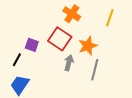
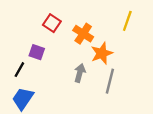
orange cross: (72, 14) -> (83, 34), moved
red square: (60, 39) -> (52, 23), moved, size x0.7

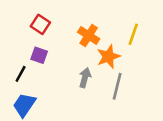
yellow line: (127, 21) -> (133, 34), moved
red square: (52, 23) -> (40, 24), moved

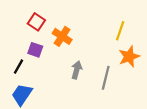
orange cross: (89, 36) -> (62, 36), moved
orange star: (108, 57) -> (129, 57), moved

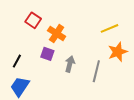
yellow line: (120, 31) -> (110, 28), turned 48
purple square: (35, 50) -> (47, 54), moved

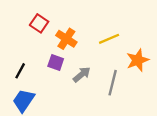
yellow line: (110, 28) -> (109, 39), moved
gray arrow: (70, 64) -> (82, 74), turned 35

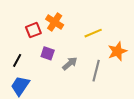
red square: (39, 23) -> (33, 30), moved, turned 35
orange cross: (66, 39) -> (55, 22), moved

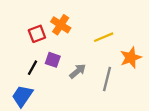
black line: (17, 60) -> (32, 68), moved

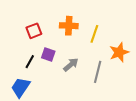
orange cross: (61, 25) -> (69, 26), moved, turned -30
yellow line: (104, 37) -> (94, 34), turned -48

